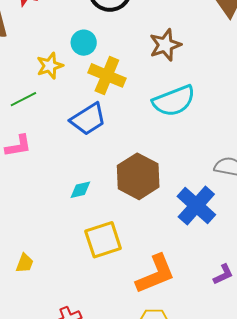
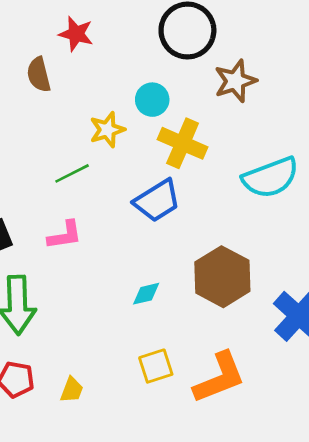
brown star: (165, 45) -> (235, 81), moved
yellow square: (103, 240) -> (156, 366), moved, size x0.7
orange L-shape: (155, 274) -> (219, 378), moved

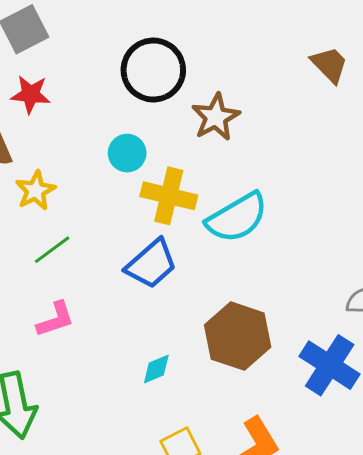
yellow star: (107, 130) -> (35, 191), moved
cyan semicircle: (270, 178) -> (237, 218), moved

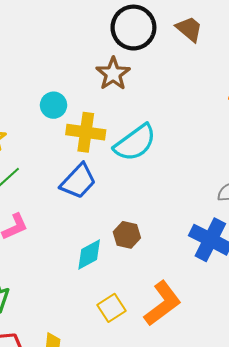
black circle: (153, 70) -> (133, 28), moved
brown hexagon: (238, 336) -> (127, 235), moved, size x0.6
cyan diamond: (156, 369) -> (89, 255), size x1.4

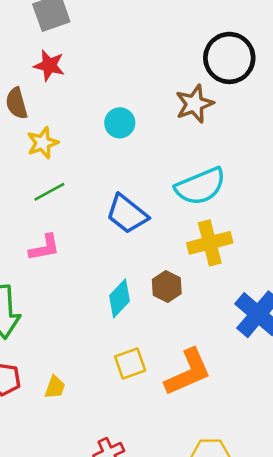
yellow cross: (86, 132) -> (210, 243), moved, turned -36
blue trapezoid: (78, 181) -> (127, 214), turned 72
cyan diamond: (89, 255) -> (120, 298), turned -32

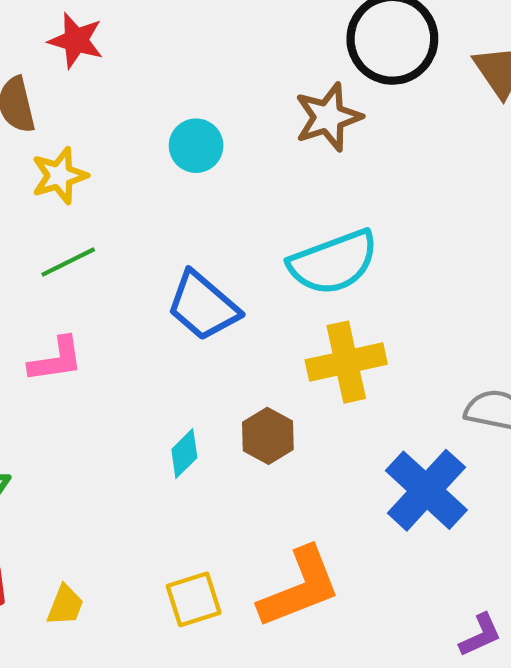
cyan diamond: (120, 298) -> (184, 454), size x0.7
yellow square: (130, 363) -> (194, 599), moved

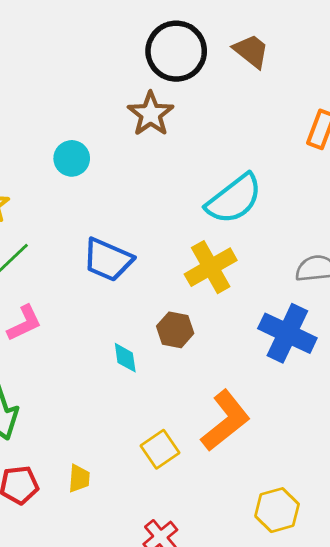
cyan semicircle: (333, 262) -> (234, 199), moved
cyan diamond: (184, 454) -> (125, 358), turned -36

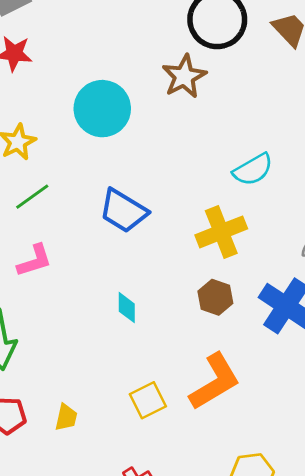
cyan circle: (72, 158) -> (102, 109), size x1.6
cyan semicircle: (234, 199) -> (253, 170), size x0.7
brown hexagon: (175, 330) -> (215, 297), moved

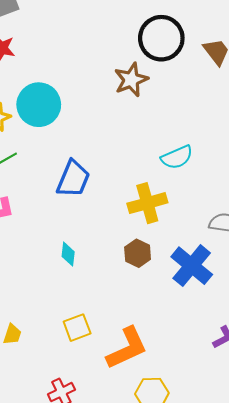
cyan circle: (102, 109) -> (39, 105), moved
blue trapezoid: (123, 211) -> (73, 179), turned -105
orange L-shape: (215, 382) -> (127, 348), moved

